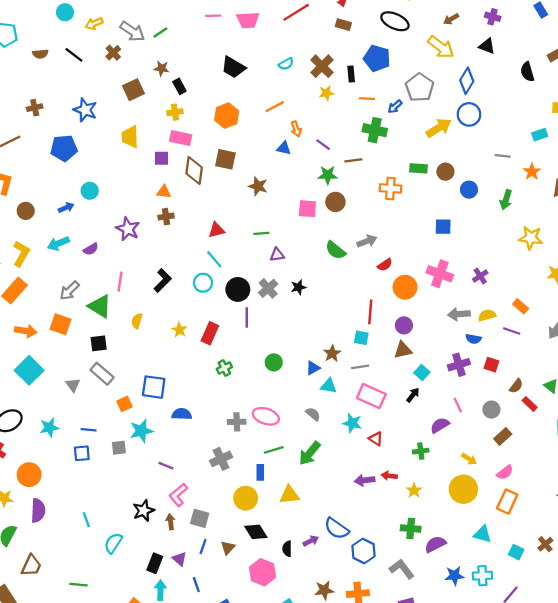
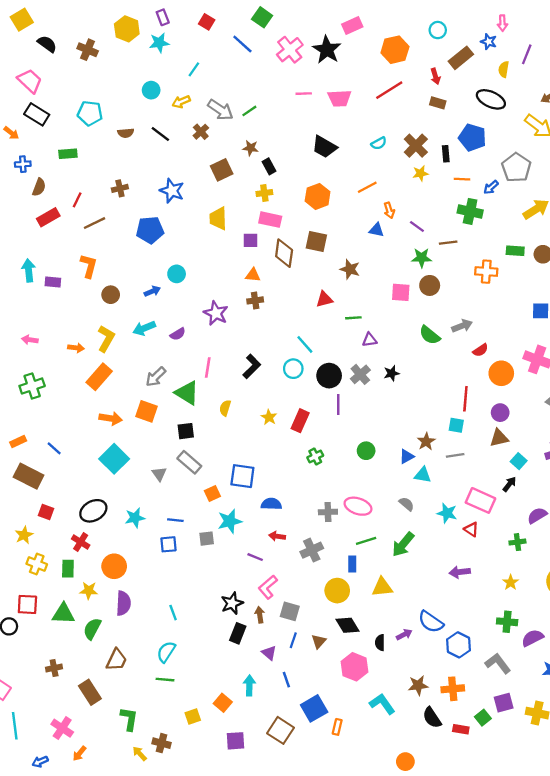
red triangle: (216, 230) -> (324, 299), moved
pink rectangle: (371, 396) -> (480, 500), moved
red arrow: (389, 476) -> (277, 536), moved
cyan semicircle: (113, 543) -> (166, 652), moved
black rectangle: (155, 563) -> (238, 633), moved

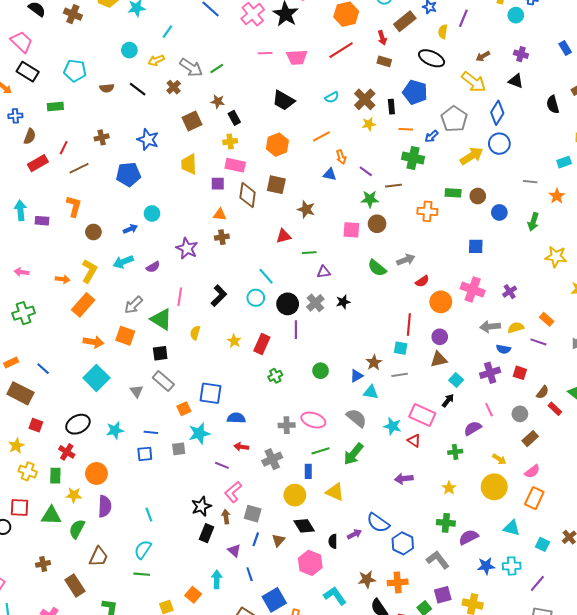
gray semicircle: (407, 504) -> (356, 418), size x1.5
yellow triangle: (382, 587) -> (335, 492), turned 30

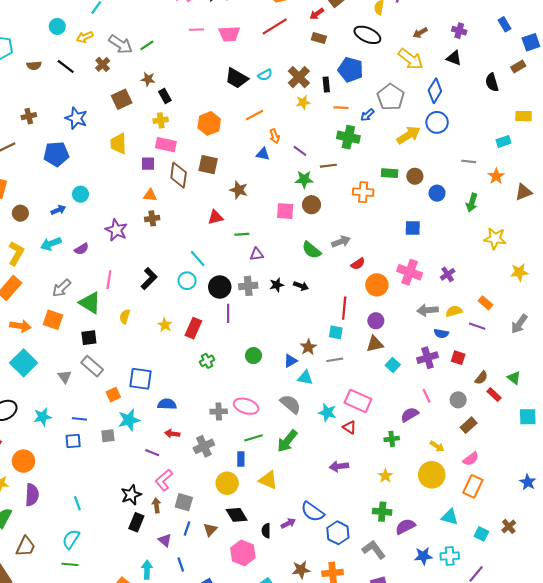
red arrow: (382, 38) -> (317, 14), turned 72
black trapezoid: (284, 100) -> (237, 78), moved
gray cross: (315, 303) -> (248, 286), turned 36
black arrow: (448, 401) -> (301, 286), moved, turned 72

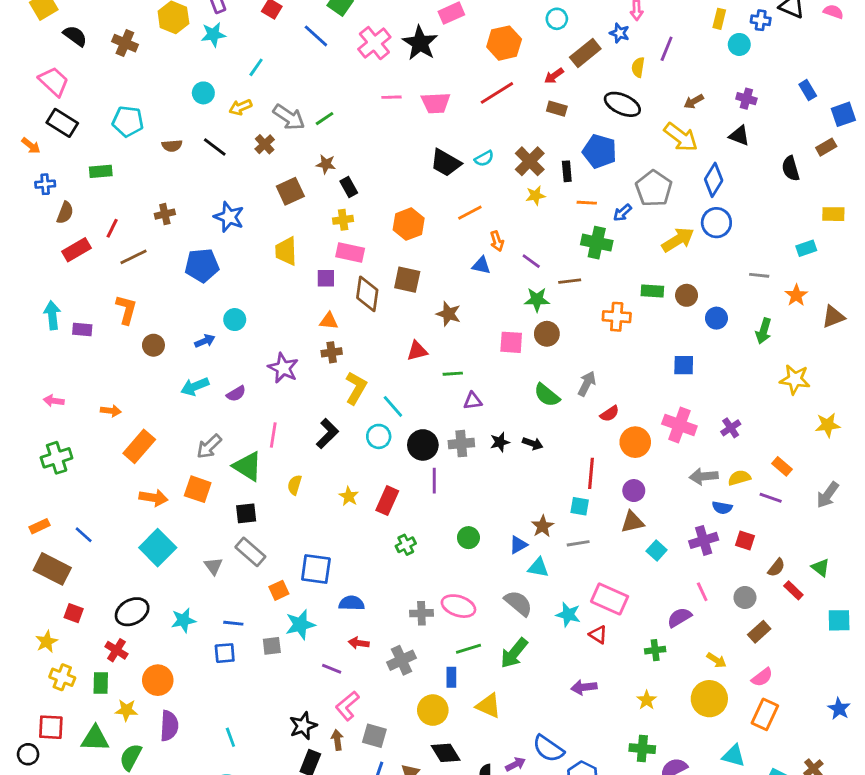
gray arrow: (341, 242) -> (587, 384), turned -42
yellow L-shape: (16, 253) -> (356, 388), moved

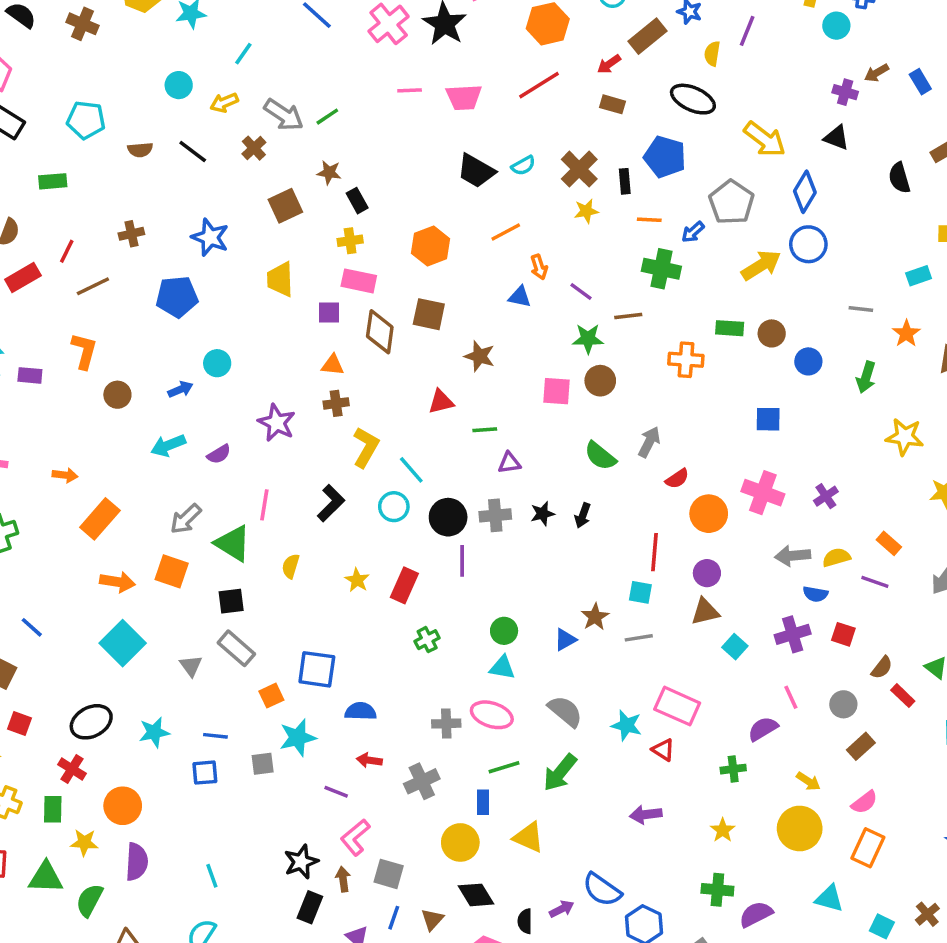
brown arrow: (694, 101) -> (877, 73), moved
black arrow: (533, 444) -> (583, 515), turned 90
cyan triangle: (538, 568) -> (502, 668), moved

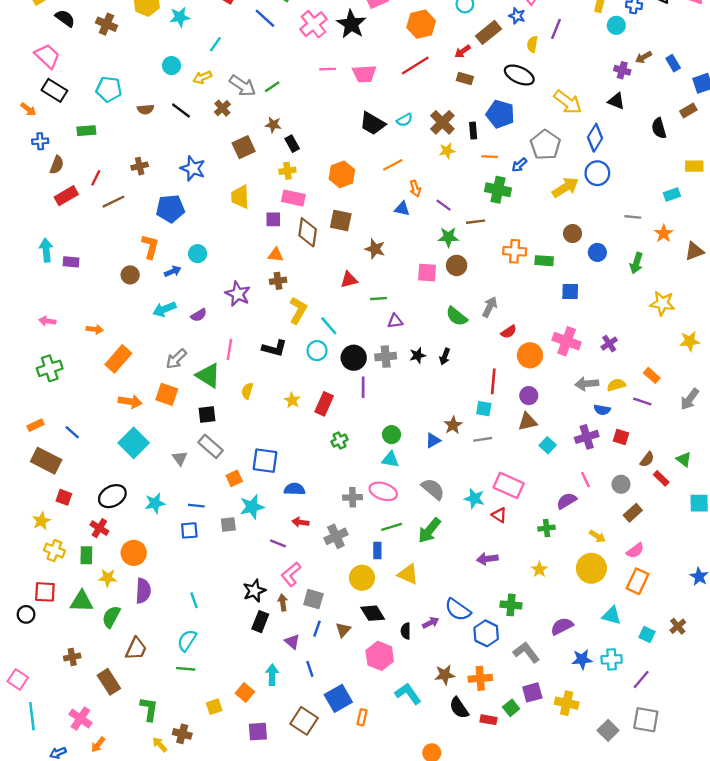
green rectangle: (730, 328) -> (544, 261), moved
orange L-shape: (84, 351) -> (150, 247), moved
black L-shape: (331, 503) -> (274, 348), turned 60
green cross: (717, 890) -> (511, 605), moved

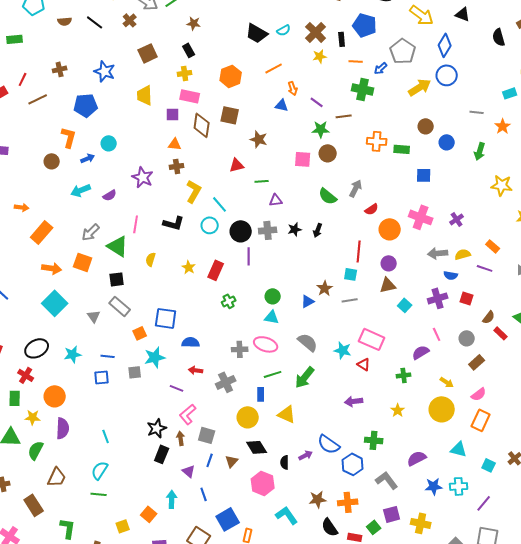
brown star: (273, 125) -> (194, 23), moved

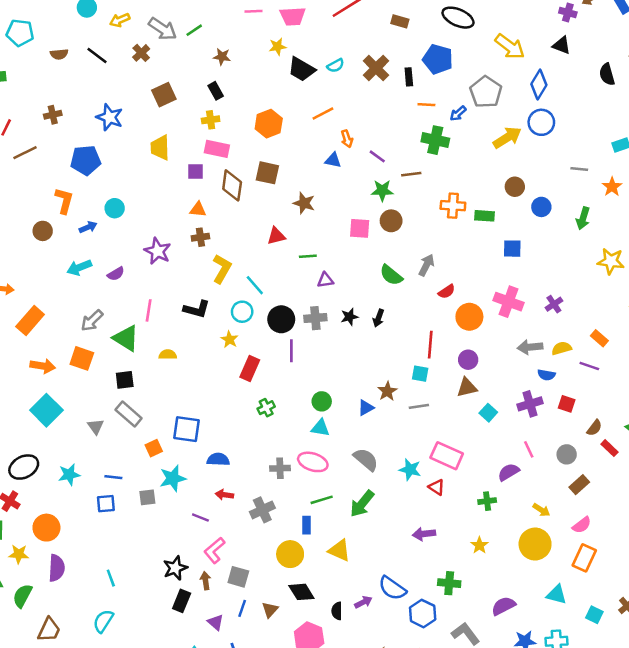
yellow star: (320, 56) -> (277, 47), moved
yellow semicircle: (151, 259) -> (168, 355), turned 72
yellow star: (189, 267) -> (230, 339), moved

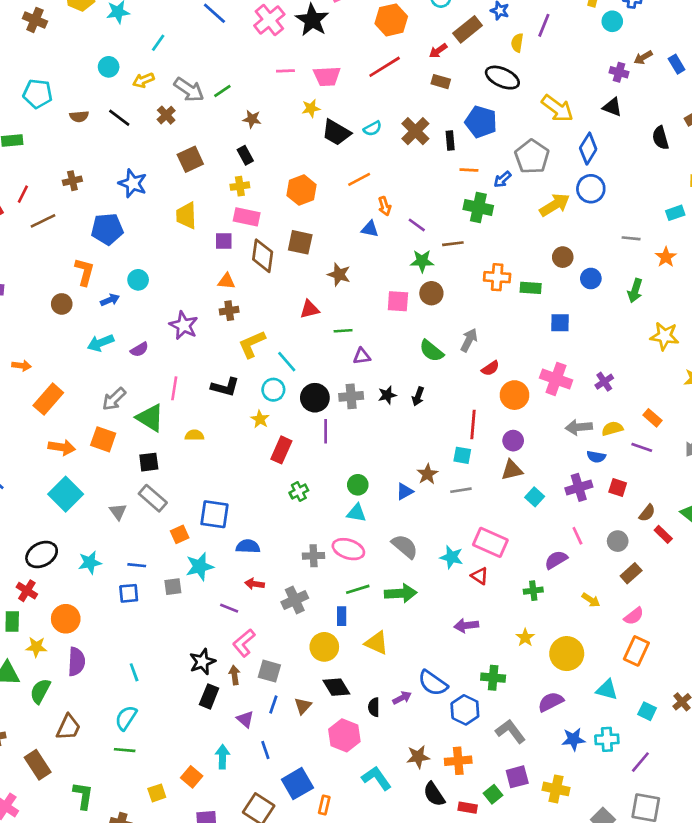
yellow L-shape: (222, 269) -> (252, 344), turned -144
green arrow: (362, 504) -> (401, 593), turned -132
yellow circle: (535, 544) -> (567, 654), moved

